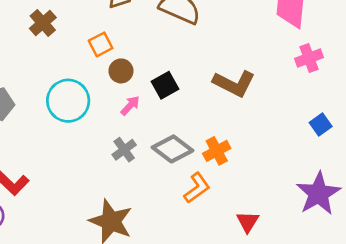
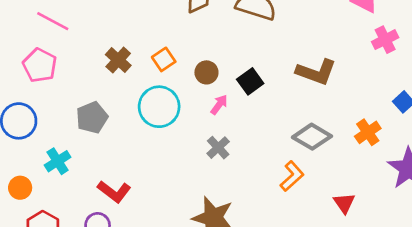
brown cross: (43, 23) -> (118, 60), moved
orange square: (101, 44) -> (164, 59), moved
gray diamond: (173, 149) -> (312, 137), moved
orange cross: (217, 151) -> (368, 132), moved

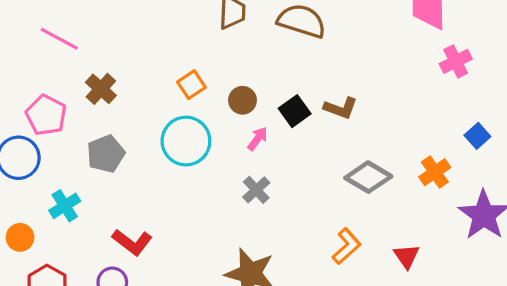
brown cross: (118, 60) -> (101, 89), moved
pink pentagon: (40, 65) -> (46, 115), moved
brown L-shape: (316, 72) -> (341, 108), moved, size x0.7
orange L-shape: (292, 176) -> (346, 246), moved

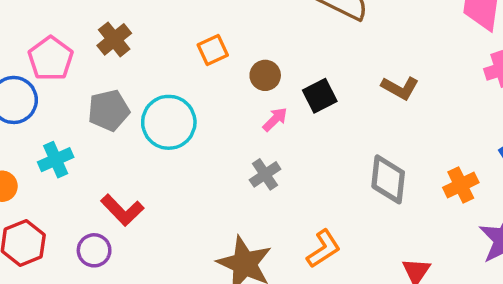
brown L-shape: (341, 108) -> (400, 88), moved
cyan circle: (186, 141) -> (169, 122), moved
gray diamond: (368, 177) -> (388, 179), turned 57
orange L-shape: (346, 246) -> (324, 249), moved

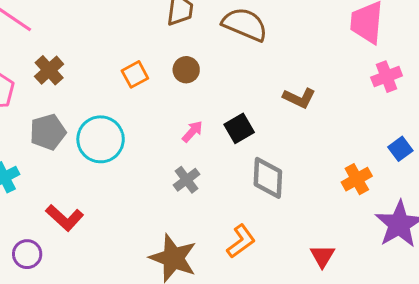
brown circle: (265, 75) -> (186, 70), moved
black square: (320, 96) -> (239, 128), moved
gray diamond: (388, 179) -> (268, 178), moved
purple circle: (94, 250) -> (27, 254), moved

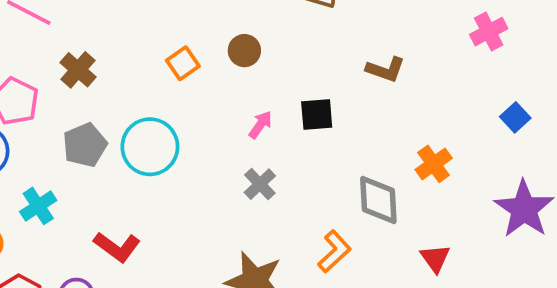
black square: (239, 128) -> (317, 114), turned 32
gray diamond: (268, 178) -> (378, 200), moved
orange cross: (357, 179) -> (434, 164), moved

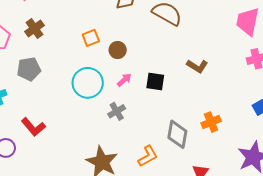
brown circle: (244, 51) -> (118, 50), moved
cyan circle: (150, 147) -> (88, 83), moved

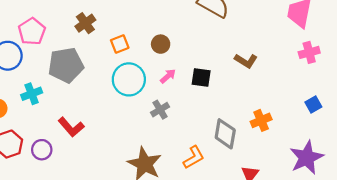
brown cross: (35, 28) -> (85, 23), moved
orange square: (91, 38) -> (120, 44), moved
gray pentagon: (29, 69) -> (66, 65), size x1.4

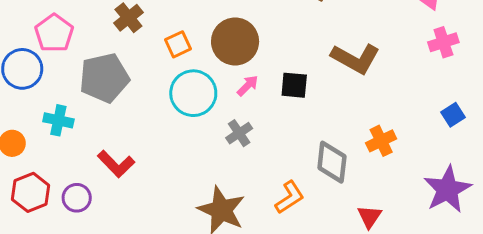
brown circle: (161, 44) -> (235, 41), size x1.8
brown L-shape: (246, 61) -> (356, 58), size x1.5
cyan cross: (32, 94) -> (58, 120), turned 36

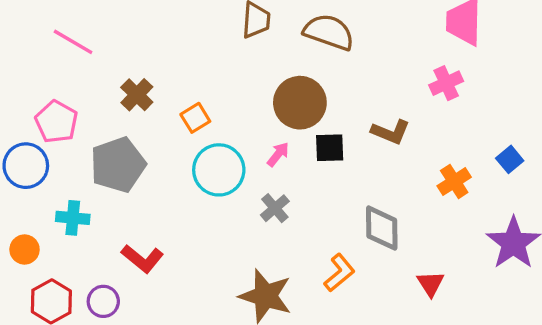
brown circle: (235, 41) -> (300, 103), moved
pink cross: (443, 42) -> (446, 83), moved
brown L-shape: (356, 58) -> (391, 132), moved, size x0.7
orange cross: (381, 141) -> (454, 181), moved

